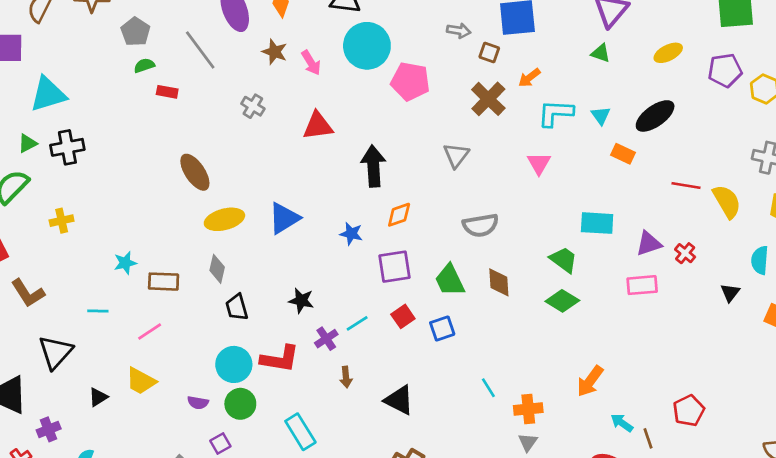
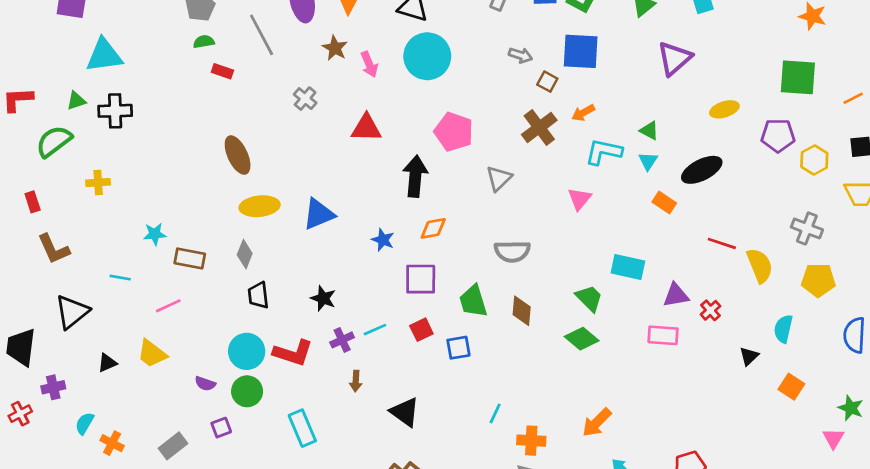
green triangle: (601, 53) -> (649, 131), moved
pink pentagon: (410, 81) -> (454, 132), moved
cyan line: (488, 388) -> (495, 413), turned 48

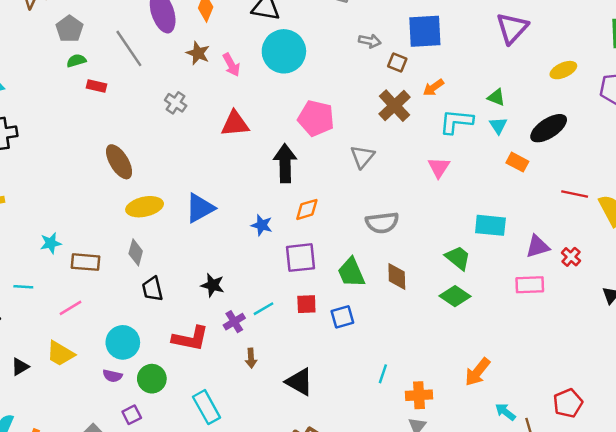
red square: (421, 330) -> (306, 304), turned 30
cyan circle: (247, 351) -> (123, 342), moved

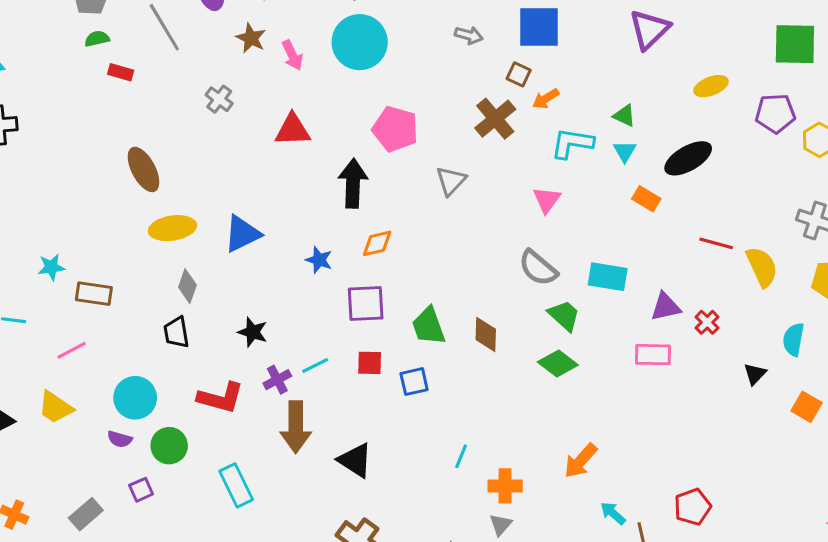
brown square: (397, 63) -> (519, 74), moved
gray semicircle: (382, 223) -> (538, 268), moved, turned 44
gray diamond: (136, 252) -> (187, 286), moved
brown arrow: (251, 358) -> (296, 427), size x2.0

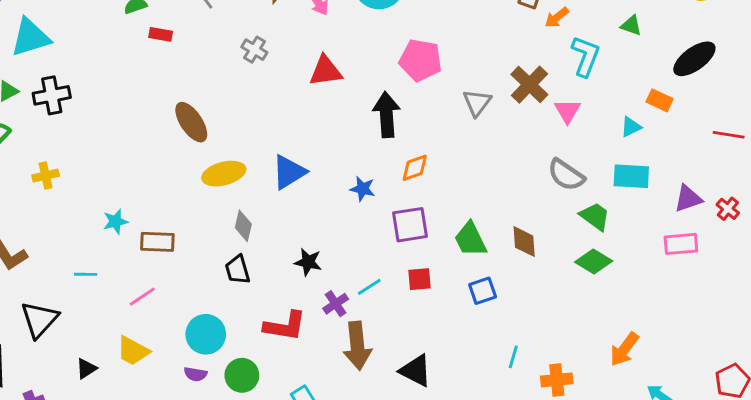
brown cross: (495, 119) -> (529, 85), moved
cyan L-shape: (572, 143) -> (585, 56), turned 108
cyan triangle: (625, 151) -> (631, 127), moved, turned 40
blue square: (414, 382) -> (483, 291), moved

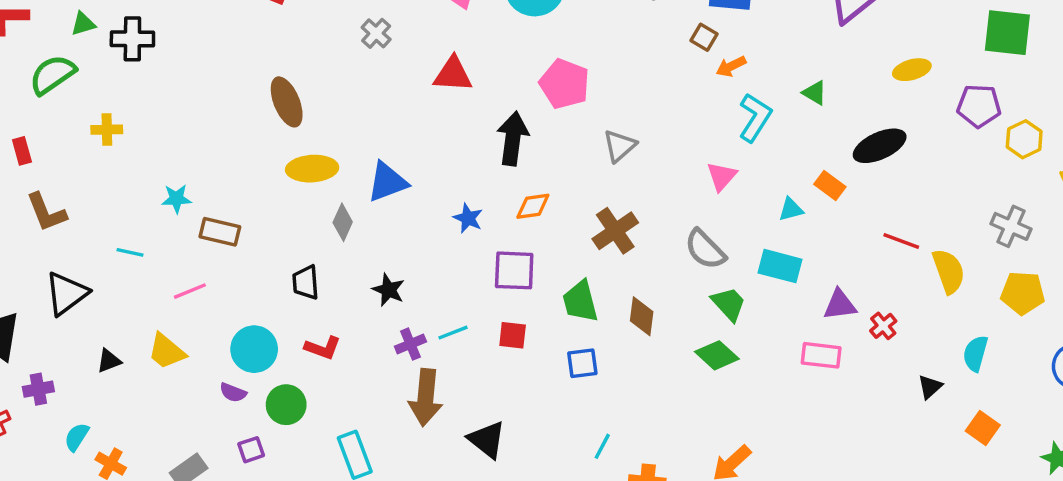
brown cross: (529, 85) -> (615, 231), moved
gray diamond: (243, 226) -> (343, 222), moved
red L-shape: (285, 326) -> (323, 348), moved, size x0.7

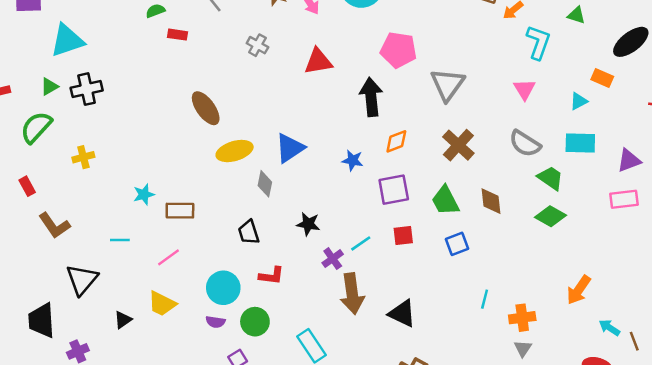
gray triangle: (620, 146) -> (448, 85), size x1.4

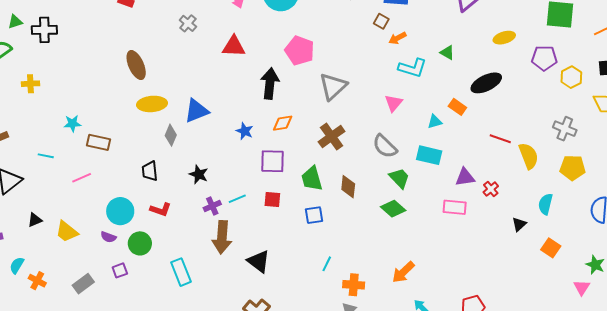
cyan L-shape: (538, 42) -> (412, 68), turned 76
yellow trapezoid: (162, 304) -> (67, 231), moved

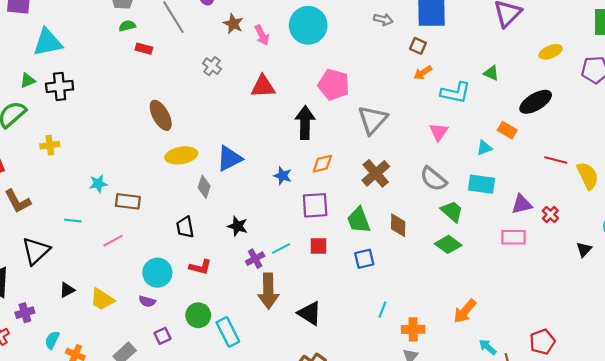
orange arrow: (398, 38) -> (423, 73), moved
green circle: (140, 243) -> (198, 315), moved

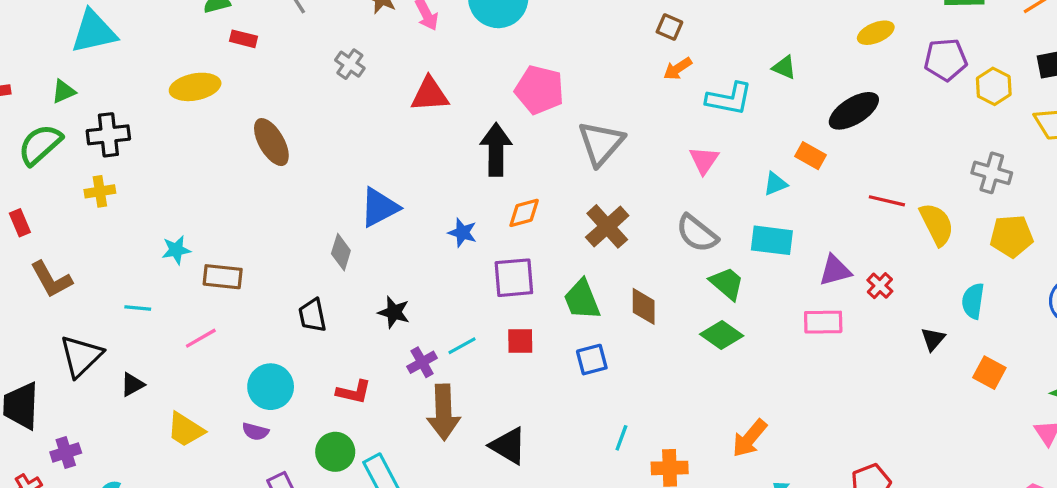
black cross: (60, 86) -> (108, 135), moved
yellow ellipse: (181, 155) -> (195, 87), moved
red L-shape: (200, 267) -> (354, 392), moved
black triangle: (67, 290) -> (132, 385), moved

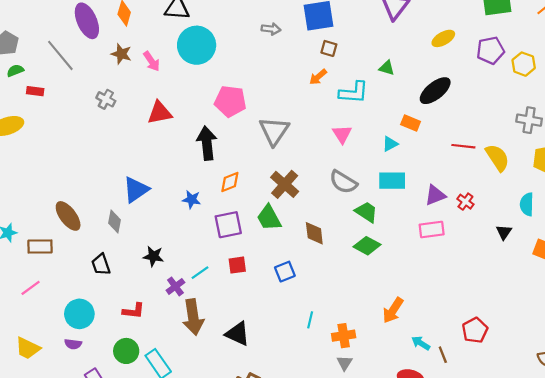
brown square: (669, 27) -> (329, 48), moved
brown ellipse: (271, 142) -> (68, 216), moved
green trapezoid: (582, 300) -> (269, 218), moved

